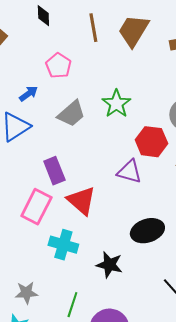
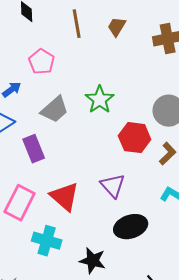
brown trapezoid: (133, 31) -> (117, 27), size x0.6
purple rectangle: (54, 171) -> (34, 149), moved
purple triangle: (129, 172) -> (113, 186), moved, turned 32

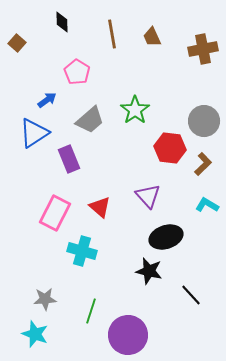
brown trapezoid: (117, 27) -> (152, 37), turned -55
red triangle: (65, 197) -> (100, 207), size x0.7
black star: (93, 261) -> (149, 271), moved

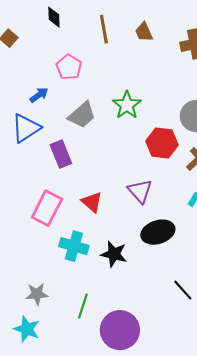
black star: (149, 271) -> (114, 254), moved

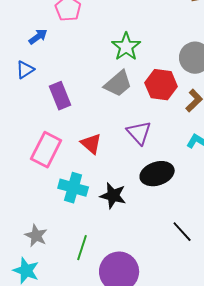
gray trapezoid: (82, 115) -> (118, 84), moved
blue triangle: (26, 128) -> (25, 70), size x0.6
gray star: (37, 294) -> (36, 236), turned 30

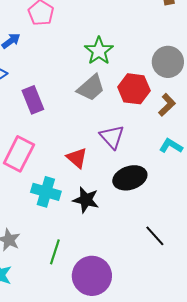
red triangle: (91, 144) -> (77, 158), moved

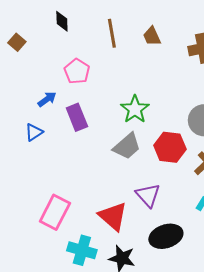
purple rectangle: (33, 100) -> (77, 117), moved
red triangle: (77, 158) -> (113, 216), size x1.4

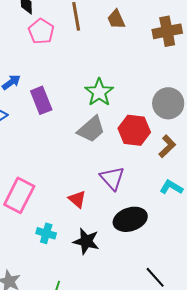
pink pentagon: (77, 71) -> (41, 31), moved
red triangle: (113, 216) -> (77, 199), size x0.6
cyan cross: (82, 250) -> (46, 233), size x0.7

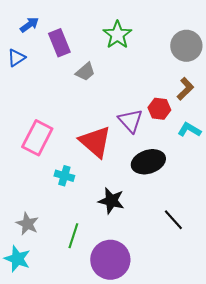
gray trapezoid: (91, 129) -> (85, 72), moved, size x0.7
red hexagon: (134, 130) -> (159, 109), moved, size x0.7
red triangle: (77, 199) -> (95, 142), size x1.8
black star: (86, 241) -> (111, 201), moved

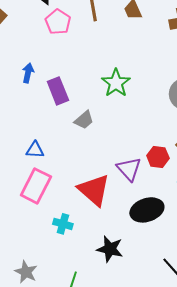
blue arrow: (29, 25) -> (28, 73), turned -42
blue triangle: (16, 58) -> (35, 150), moved, turned 36

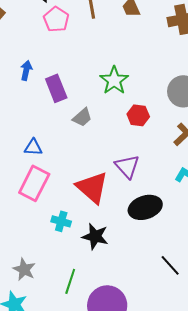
red hexagon: (158, 157) -> (138, 115), moved
black star: (110, 249) -> (95, 236), moved

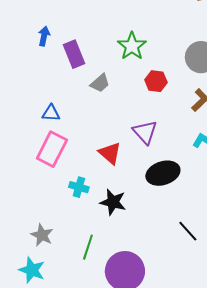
red triangle: (92, 187) -> (110, 153), size x0.7

